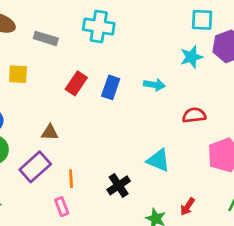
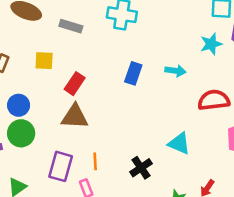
red rectangle: (76, 83) -> (75, 84), moved
red semicircle: (194, 115) -> (214, 100), size x1.4
brown triangle: (50, 132) -> (75, 117), size x1.6
purple rectangle: (35, 167) -> (61, 166), moved, turned -32

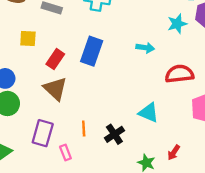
blue rectangle: (133, 73) -> (92, 51), moved, size x1.4
brown triangle: (75, 117) -> (55, 89), turned 40
orange line: (95, 161) -> (84, 129), moved

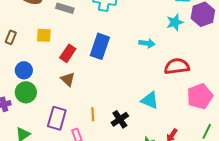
brown triangle: (55, 89) -> (68, 79), size x0.7

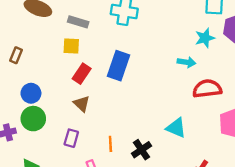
yellow square: (44, 35) -> (71, 46), moved
cyan arrow: (147, 43) -> (186, 62), moved
purple rectangle: (57, 118) -> (71, 138), moved, size x0.7

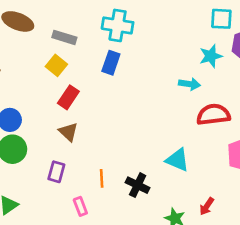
yellow square: (71, 46) -> (56, 65), turned 36
blue rectangle: (119, 66) -> (111, 63), moved, size x0.7
black cross: (142, 150) -> (138, 185), turned -30

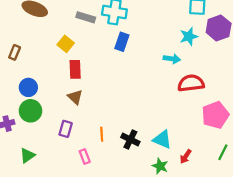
gray rectangle: (64, 37) -> (86, 17), moved
blue rectangle: (111, 63) -> (122, 42), moved
red rectangle: (68, 97) -> (75, 69), turned -36
cyan triangle: (177, 160) -> (162, 140), moved

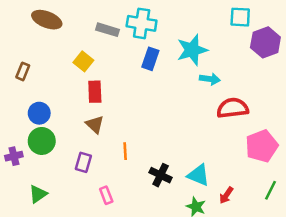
cyan star: (189, 36) -> (192, 50), moved, size x1.4
orange line: (102, 134) -> (125, 151), moved

